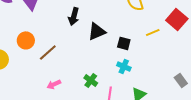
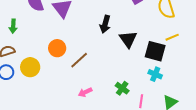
black triangle: (97, 31) -> (128, 39), turned -42
yellow line: (153, 32) -> (172, 37), moved
black square: (124, 43) -> (155, 51), size x1.5

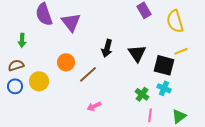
black arrow: (105, 24) -> (107, 48), moved
green cross: (122, 88) -> (142, 94), moved

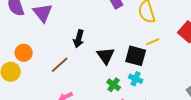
black triangle: (137, 53) -> (106, 56), moved
orange circle: (66, 62) -> (24, 53), moved

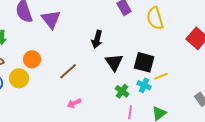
black arrow: (79, 39) -> (97, 39), moved
yellow line: (153, 42) -> (161, 76), moved

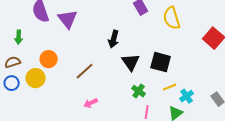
yellow line: (161, 76) -> (170, 87), moved
cyan cross: (144, 85) -> (187, 96), moved, turned 32

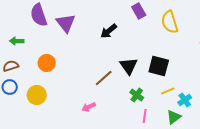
green arrow: (19, 37) -> (17, 41), turned 88
black arrow: (114, 39) -> (109, 31), moved, turned 36
brown line: (85, 71) -> (104, 78), moved
yellow circle: (36, 78) -> (37, 95), moved

